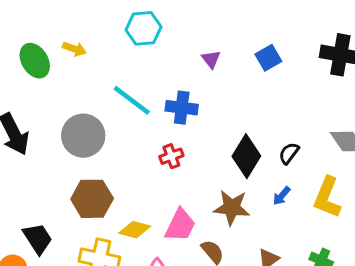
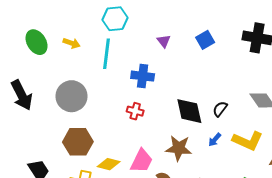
yellow arrow: (74, 49) -> (72, 43), moved
cyan line: (132, 100) -> (107, 54), moved, turned 60
red cross: (171, 156) -> (135, 111), turned 35
black diamond: (246, 156) -> (189, 111), turned -44
yellow L-shape: (327, 197) -> (248, 141), turned -88

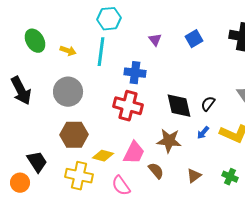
yellow arrow: (72, 43) -> (68, 51), moved
red cross: (135, 111) -> (128, 106), size x1.8

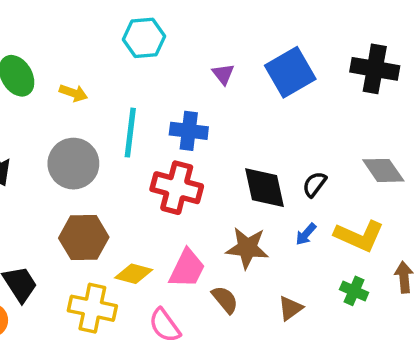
blue square: (194, 39) -> (290, 72), size x1.6
cyan line: (101, 52) -> (130, 133), moved
green cross: (230, 177) -> (354, 291), moved

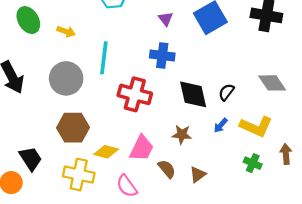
blue cross: (189, 131) -> (162, 56), moved
brown star: (247, 248) -> (182, 135), size x0.7
brown triangle: (290, 308) -> (198, 175), moved

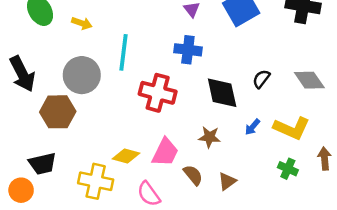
black semicircle: (226, 92) -> (261, 79), moved
brown hexagon: (73, 128) -> (58, 112), moved
black trapezoid: (31, 159) -> (43, 164), turned 110

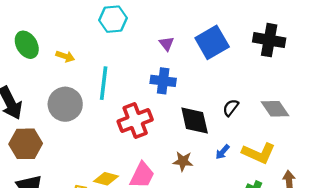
red cross: (158, 93) -> (135, 120), turned -36
brown hexagon: (58, 112) -> (26, 144), moved

